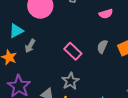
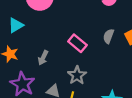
gray arrow: (30, 46) -> (43, 58), moved

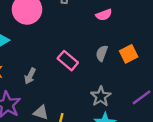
gray star: (77, 75) -> (101, 96), moved

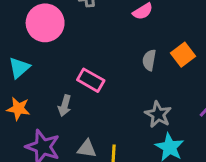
pink rectangle: (68, 61) -> (91, 80), moved

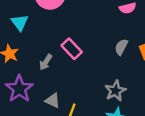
cyan triangle: (19, 68) -> (20, 23), turned -42

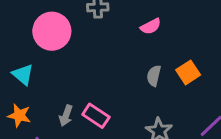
pink rectangle: (72, 49) -> (96, 116), moved

